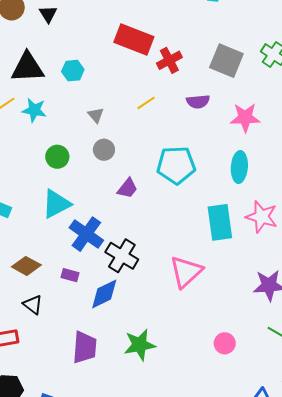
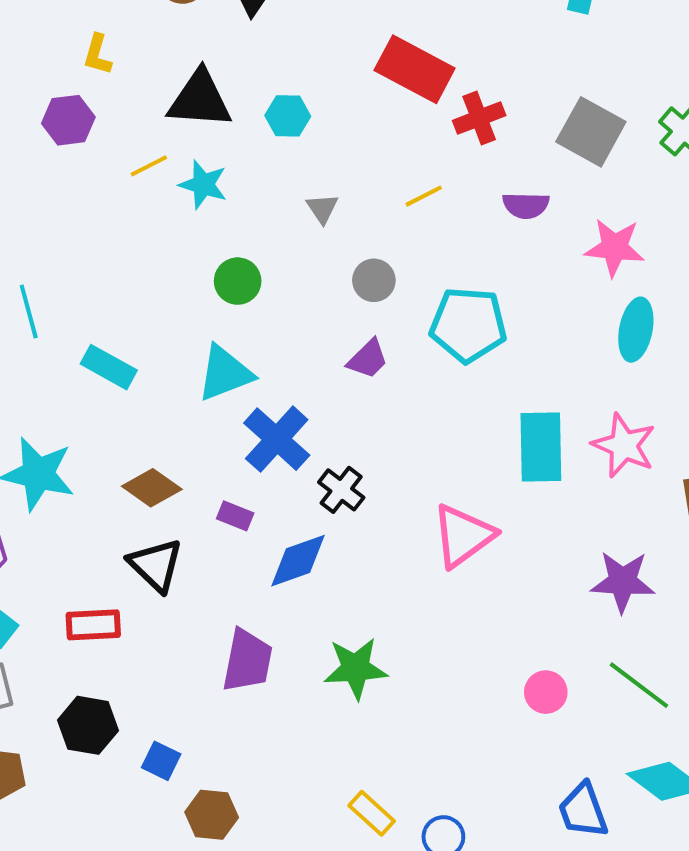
gray circle: (104, 150) -> (374, 280), moved
cyan ellipse: (239, 167) -> (636, 330), moved
black cross: (122, 256) -> (341, 490), size x0.7
black triangle: (33, 305) -> (156, 565), size x1.4
pink circle: (225, 343) -> (546, 692), moved

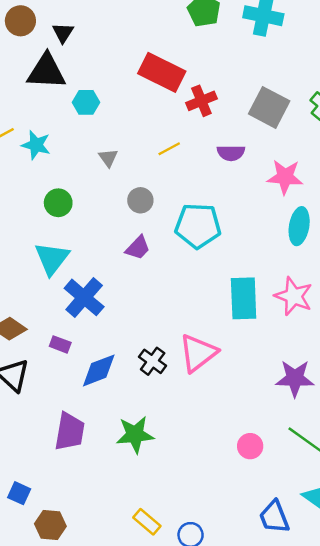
black triangle: (200, 99) -> (46, 72), moved
cyan triangle: (225, 373) -> (52, 259), turned -30
black cross: (341, 490) -> (153, 361), moved

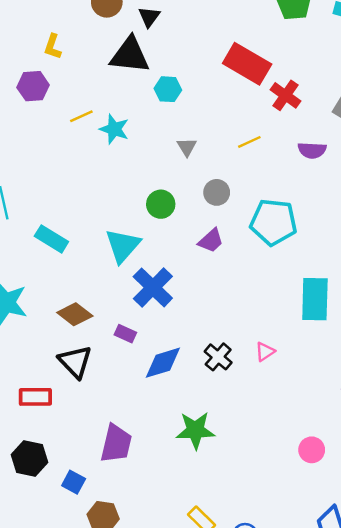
red cross: (201, 101) -> (285, 95), turned -36
green circle: (58, 203) -> (161, 204), moved
pink triangle: (198, 353) -> (265, 352), size x0.5
purple trapezoid: (70, 432) -> (116, 444), moved

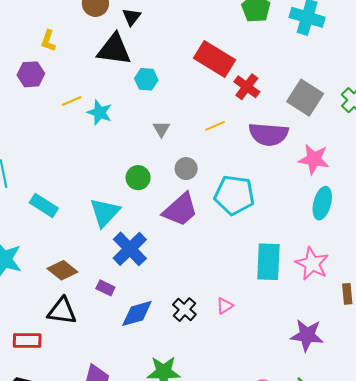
purple semicircle: (312, 150) -> (269, 134), size x1.6
purple trapezoid: (211, 241) -> (180, 210), size x1.6
black triangle: (75, 362) -> (62, 311), turned -40

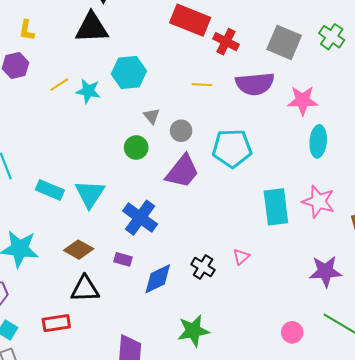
cyan hexagon: (146, 79) -> (129, 72), moved, size x1.5
yellow line: (215, 126) -> (202, 85), turned 36
gray triangle: (161, 129) -> (152, 116), moved
cyan triangle: (105, 212) -> (90, 194), moved

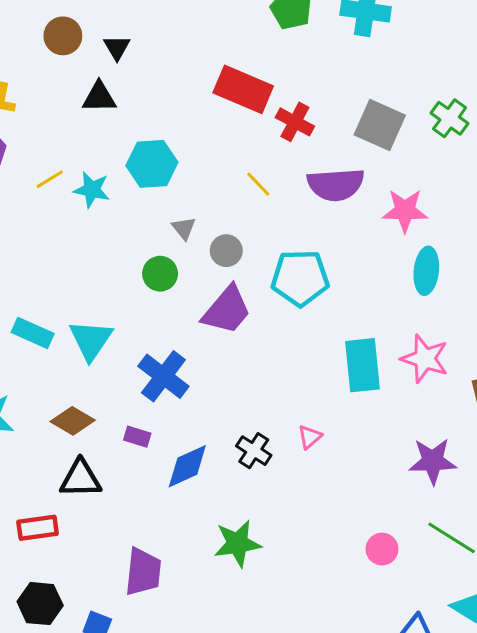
black triangle: (92, 28) -> (99, 97), size x0.7
yellow line: (202, 85) -> (258, 184), turned 42

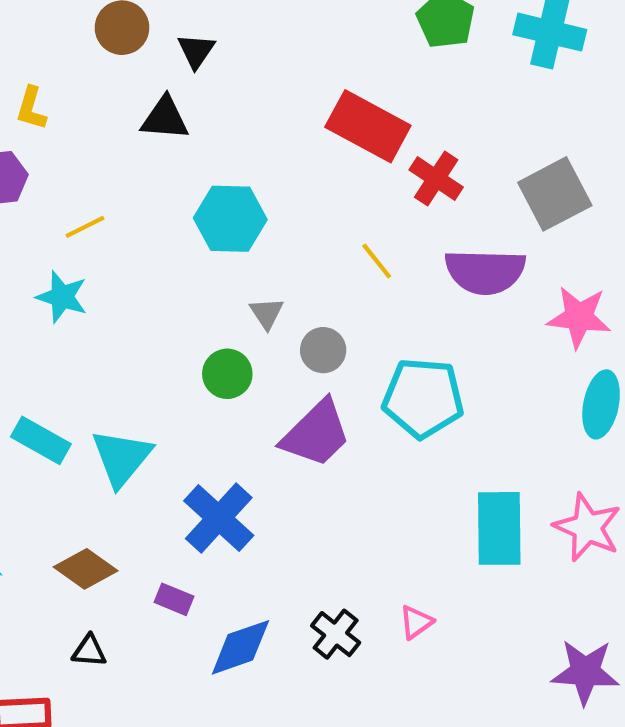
gray square: (380, 125) -> (555, 194), turned 33
cyan star: (92, 190) -> (62, 297), moved
black triangle: (81, 479) -> (89, 651), size x0.6

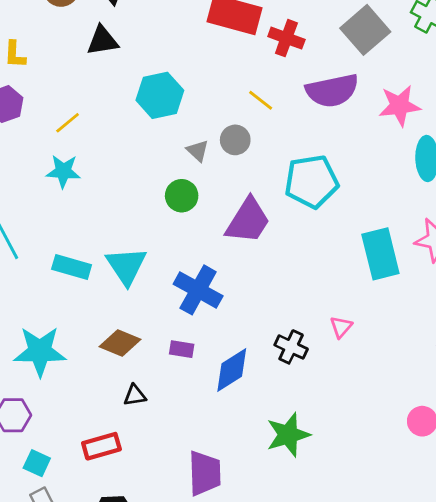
gray circle: (323, 350) -> (235, 140), moved

